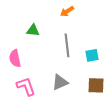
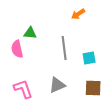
orange arrow: (67, 11) -> (78, 14), moved
pink semicircle: (15, 58) -> (17, 49), moved

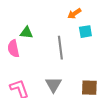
cyan square: (89, 58) -> (85, 32), moved
gray triangle: (57, 85) -> (53, 85), turned -36

